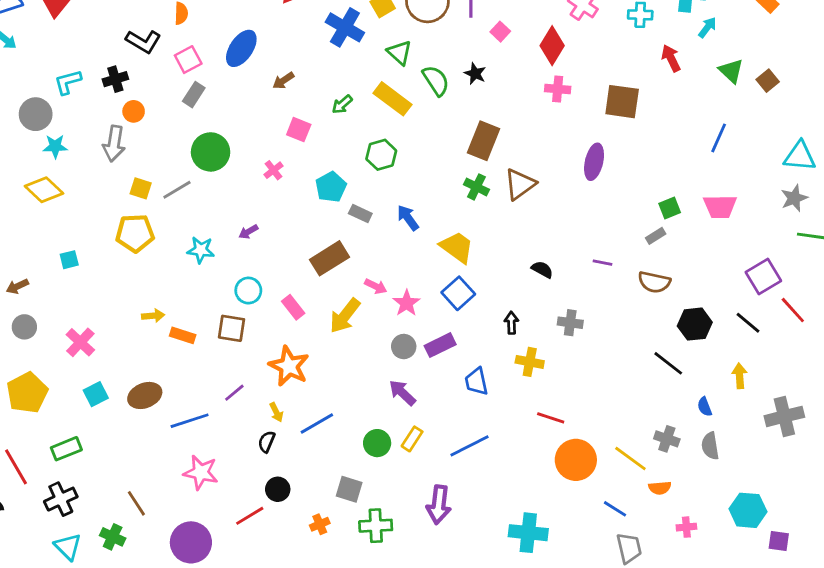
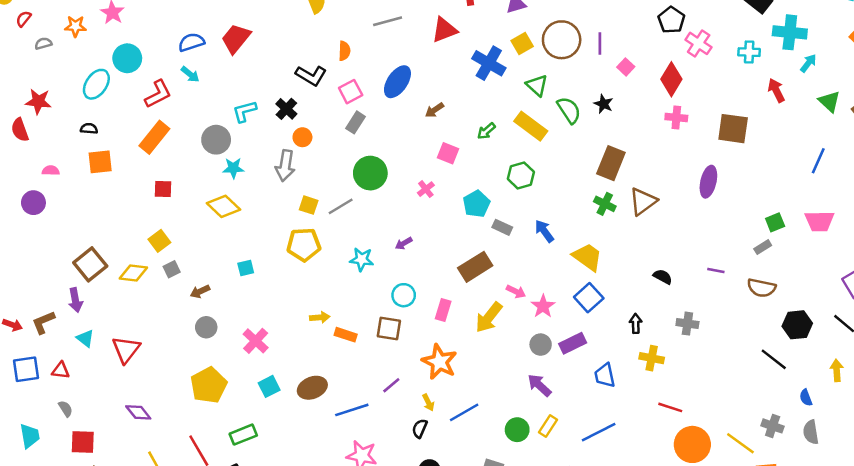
black cross: (115, 79) -> (286, 109), turned -30
pink rectangle: (293, 307) -> (443, 310), turned 55

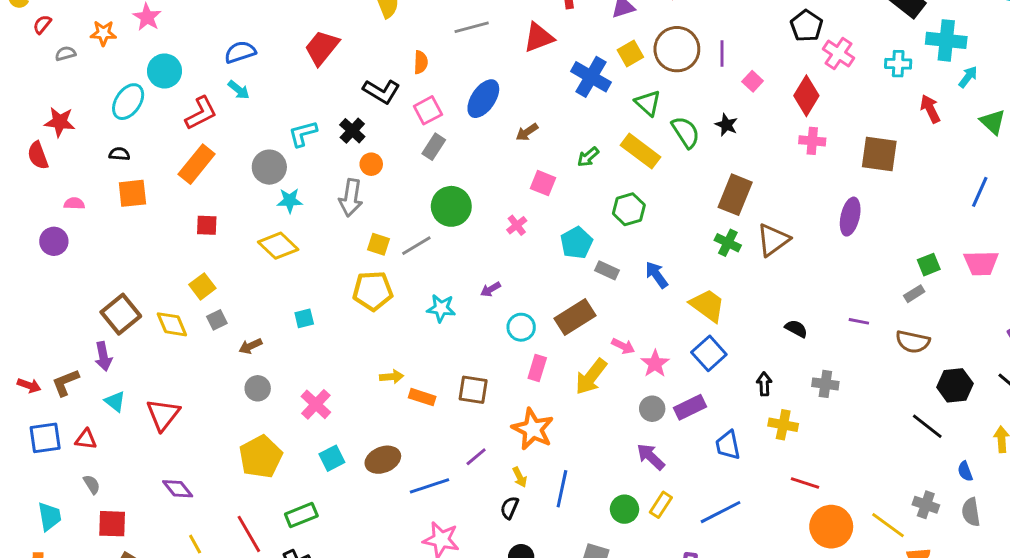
red trapezoid: (236, 39) -> (322, 48), moved
yellow diamond: (133, 273) -> (172, 324), turned 60
cyan circle: (404, 295) -> (521, 327), moved
blue line: (464, 412) -> (562, 489), turned -48

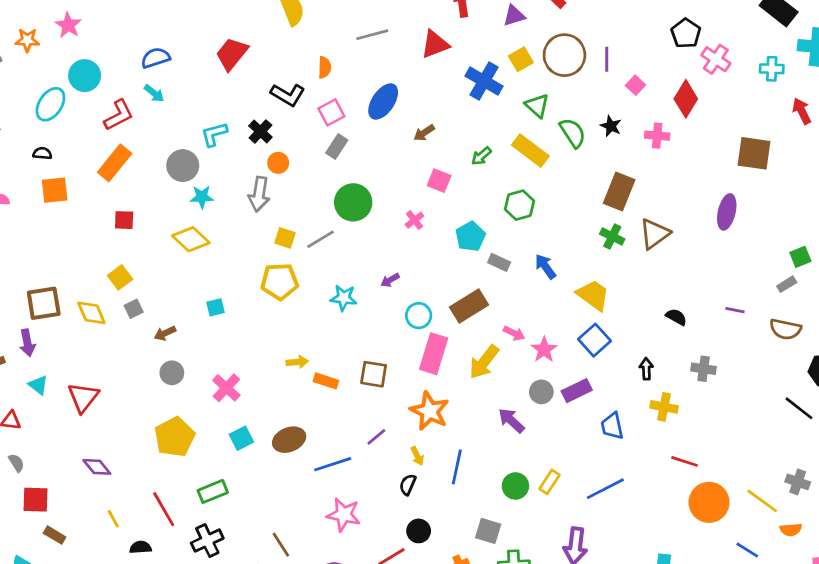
pink cross: (812, 141) -> (657, 136), moved
brown square: (121, 314) -> (44, 303), turned 30
pink rectangle: (537, 368) -> (434, 354), size x1.6
purple arrow: (651, 457) -> (511, 421), moved

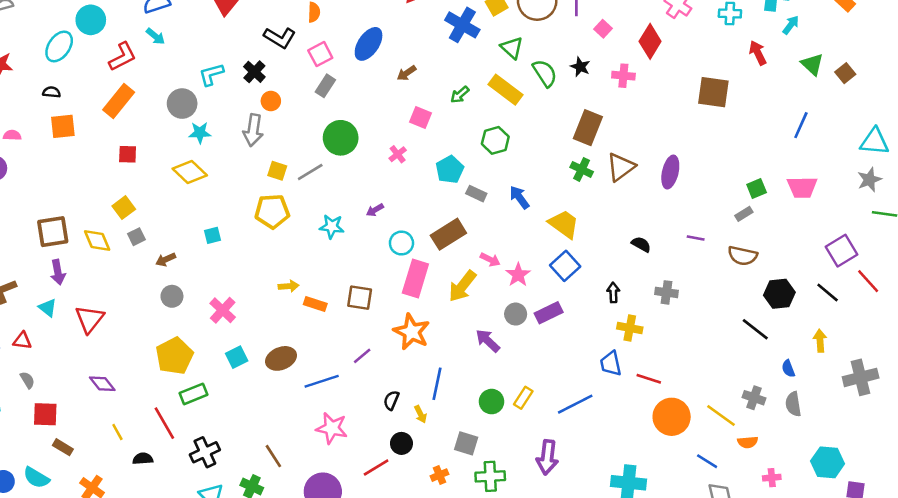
purple ellipse: (727, 212) -> (670, 172), moved
purple arrow: (27, 343) -> (58, 272), moved
blue trapezoid: (612, 426) -> (611, 363), moved
yellow arrow: (417, 456) -> (420, 414), moved
green rectangle: (213, 491) -> (194, 394), moved

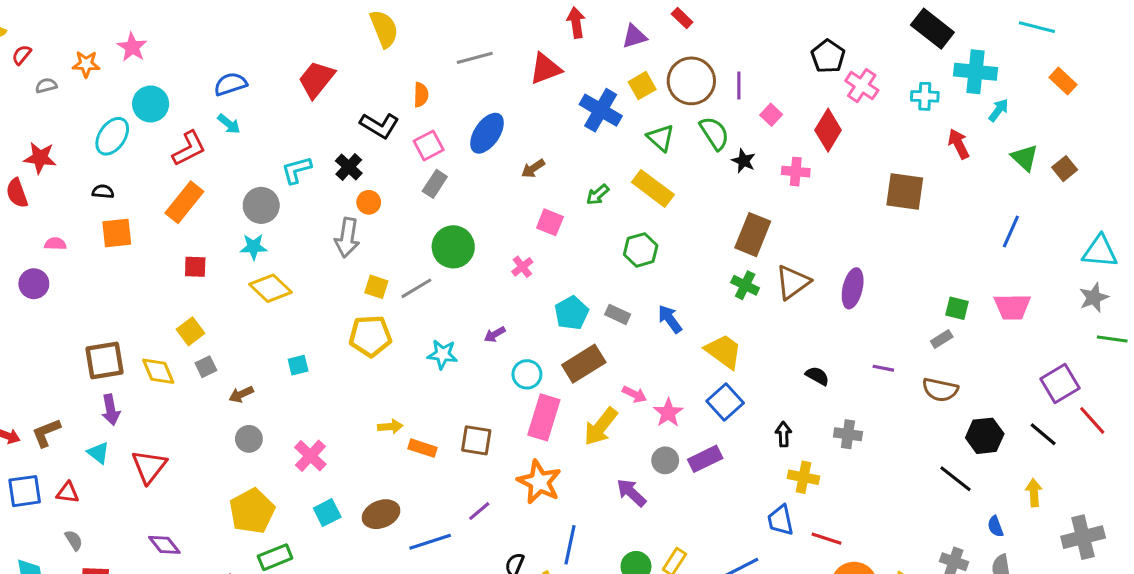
green semicircle: (545, 73) -> (714, 133), moved
cyan star: (200, 133) -> (254, 247), moved
cyan pentagon: (450, 169) -> (571, 313), moved
green square: (757, 188) -> (957, 308), turned 36

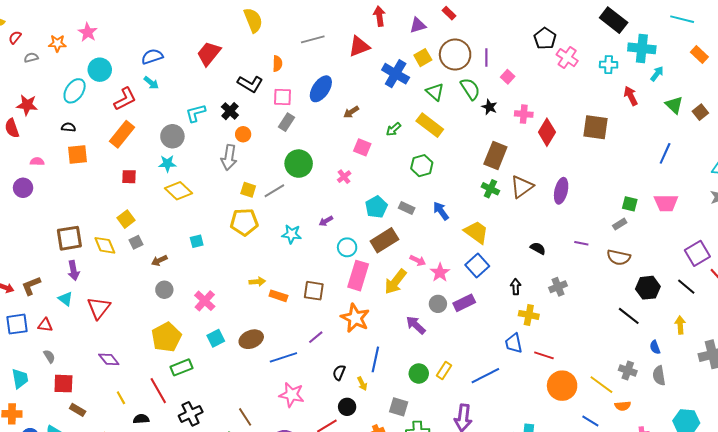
red diamond: (828, 130) -> (547, 132), moved
pink square: (429, 145) -> (282, 97), turned 30
gray cross: (848, 434) -> (558, 287), turned -30

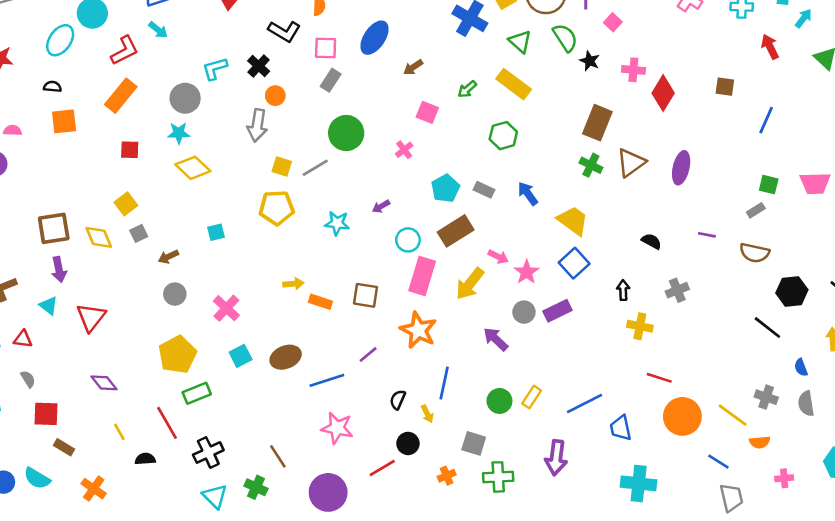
brown square: (595, 127) -> (725, 87), size x0.6
blue line: (665, 153) -> (766, 120), moved
blue trapezoid: (514, 343) -> (621, 428), moved

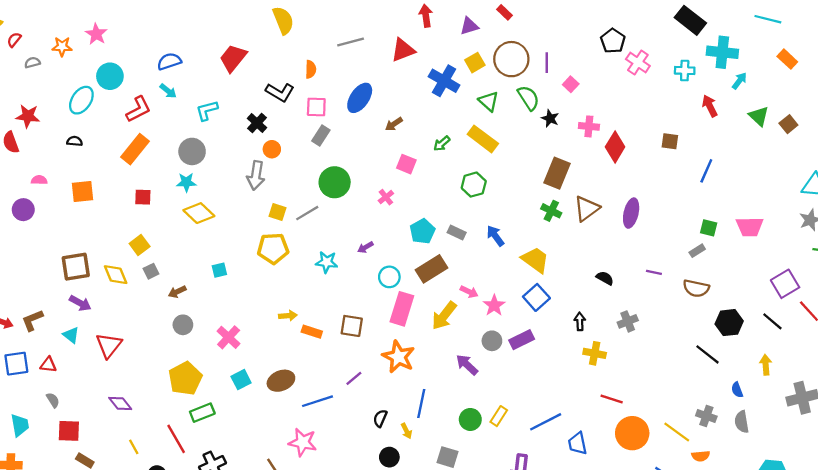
cyan L-shape: (215, 69) -> (207, 110), moved
orange square: (64, 121) -> (83, 191), moved
purple arrow: (59, 270) -> (80, 303), turned -50
pink star: (337, 428) -> (303, 442), moved

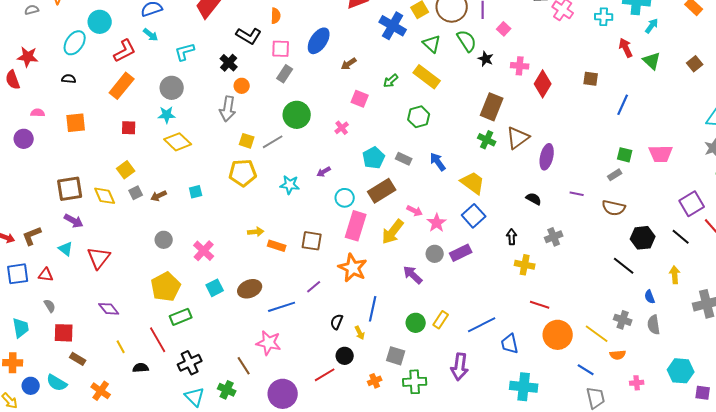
green triangle: (759, 116) -> (652, 61), moved
purple ellipse: (631, 213) -> (547, 157), moved
brown arrow: (177, 292) -> (159, 196), moved

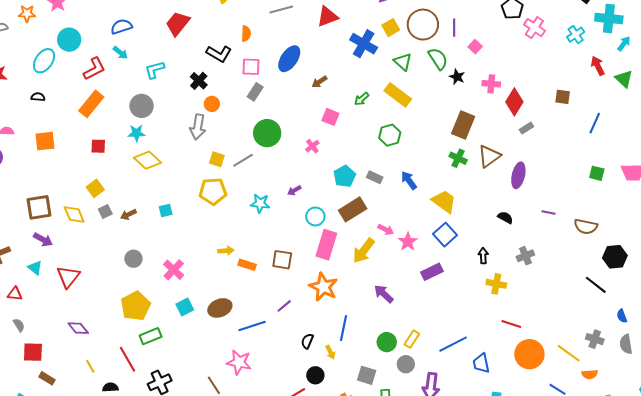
cyan cross: (604, 17) -> (576, 35), turned -36
gray rectangle: (615, 175) -> (526, 128), moved
gray circle: (435, 254) -> (406, 364), moved

